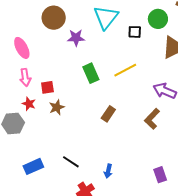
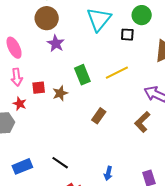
green circle: (158, 19) -> (142, 15), moved
purple star: (76, 38) -> (56, 43), moved, turned 30
brown star: (57, 107) -> (60, 93), moved
blue arrow: (108, 171) -> (108, 173), moved

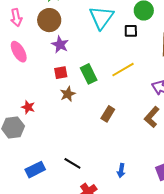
pink arrow: (17, 77) -> (16, 17), moved
red square: (39, 88) -> (61, 73), moved

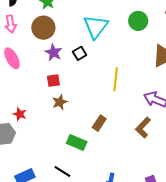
black square: (131, 31) -> (80, 53), moved, turned -32
yellow line: (123, 70) -> (116, 79), turned -55
green rectangle: (89, 74) -> (77, 143), moved, turned -42

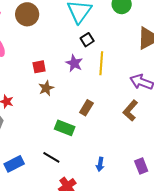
purple star: (54, 52) -> (74, 63), moved
black square: (80, 53) -> (87, 40), moved

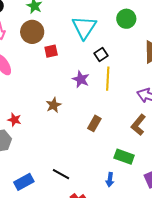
black square: (87, 40) -> (101, 54), moved
red square: (39, 67) -> (51, 51), moved
green rectangle: (65, 128) -> (124, 157), moved

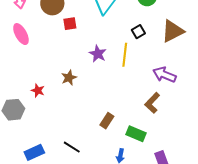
black square: (101, 54) -> (138, 32), moved
red star: (14, 120) -> (38, 90), moved
brown rectangle: (94, 123) -> (107, 121), moved

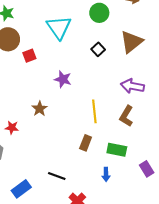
yellow line: (125, 55) -> (94, 111), moved

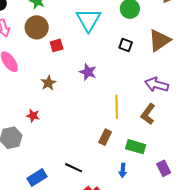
black square: (98, 49) -> (126, 45), turned -32
brown star: (40, 109) -> (48, 83), moved

